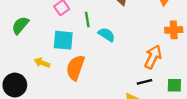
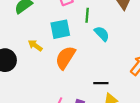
cyan square: (63, 40) -> (60, 29), turned -30
black line: (144, 82) -> (101, 83), moved

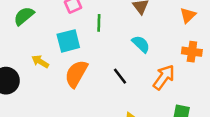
cyan semicircle: (102, 34) -> (141, 44), moved
black line: (101, 83) -> (120, 76), moved, turned 56

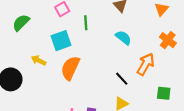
orange cross: (192, 52) -> (168, 40), turned 35
black line: (120, 76) -> (122, 79), moved

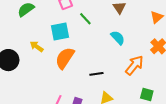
green line: (86, 23) -> (85, 19), turned -48
black line: (122, 79) -> (96, 74), moved, turned -64

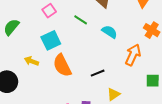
green line: (85, 19) -> (81, 20), moved
orange semicircle: (65, 58) -> (62, 65), turned -45

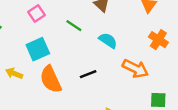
orange arrow: (133, 55) -> (135, 69), turned 90
black line: (98, 73) -> (88, 74), moved

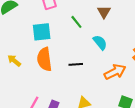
orange arrow: (135, 69) -> (115, 72), turned -70
yellow arrow: (14, 73) -> (14, 61), moved

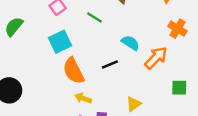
cyan semicircle: (100, 42) -> (130, 43), moved
yellow arrow: (14, 61) -> (83, 98), moved

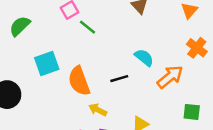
green line: (95, 18) -> (87, 27), moved
cyan square: (60, 42) -> (47, 63), moved
yellow arrow: (83, 98) -> (98, 110), moved

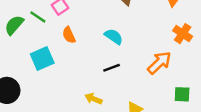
green line: (87, 27) -> (38, 17), moved
cyan semicircle: (144, 58) -> (114, 37), moved
orange semicircle: (79, 81) -> (69, 35), moved, size x0.6

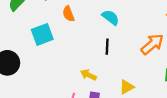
black line: (112, 68) -> (107, 47), turned -70

